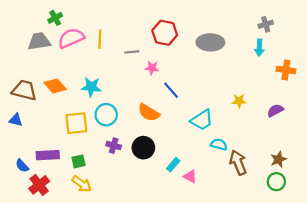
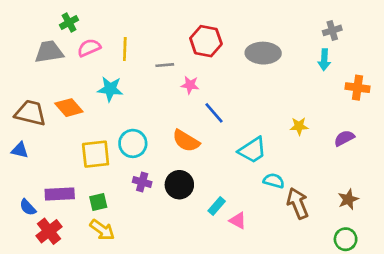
pink semicircle: (71, 38) -> (89, 48), size x0.7
cyan star: (91, 87) -> (110, 89), moved
green circle: (276, 182) -> (346, 239), moved

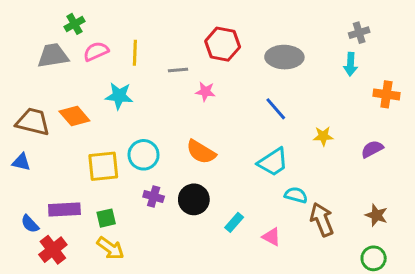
blue line: (214, 113) -> (276, 109), moved
brown star: (348, 199) -> (376, 215), turned -30
pink triangle: (238, 221) -> (271, 237), moved

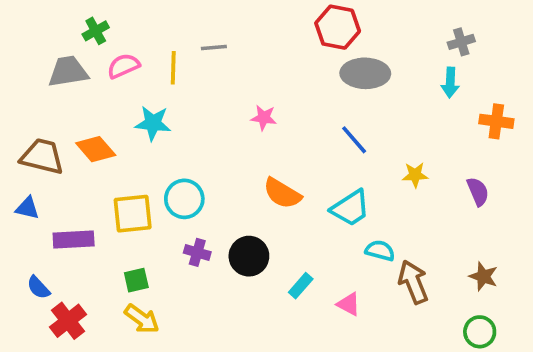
red hexagon: (223, 44) -> (338, 27), moved
gray line: (178, 70) -> (214, 47), moved
purple semicircle: (372, 149) -> (478, 191), turned 95
orange semicircle: (201, 152) -> (282, 193), moved
purple rectangle: (64, 209) -> (74, 239), moved

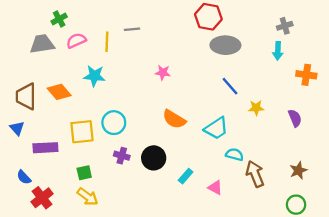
blue line: (354, 140) -> (230, 86), moved
brown trapezoid: (42, 156) -> (26, 96), turned -104
blue triangle: (27, 208) -> (17, 128), turned 35
brown star: (483, 276) -> (298, 170), turned 30

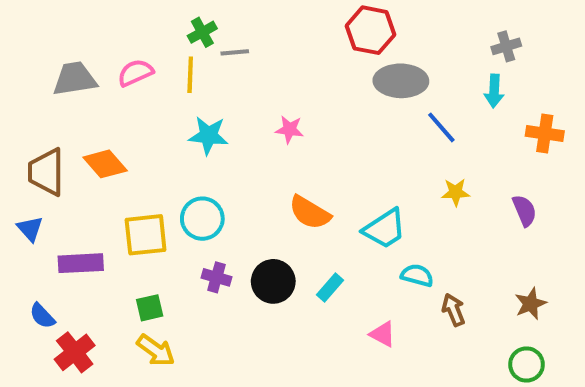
green cross: (59, 19) -> (202, 32), moved
cyan star: (94, 76) -> (208, 136), moved
blue line: (230, 86) -> (441, 127), moved
brown arrow: (255, 174) -> (454, 310), size x0.7
cyan rectangle: (186, 176) -> (330, 287), moved

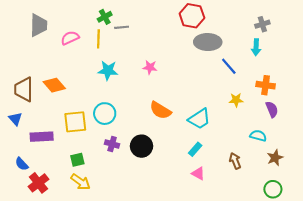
gray trapezoid: (75, 79) -> (38, 25), moved, turned 100
orange cross: (545, 134) -> (266, 85), moved
cyan semicircle: (417, 275) -> (258, 136), moved
cyan rectangle: (330, 287) -> (195, 149), moved

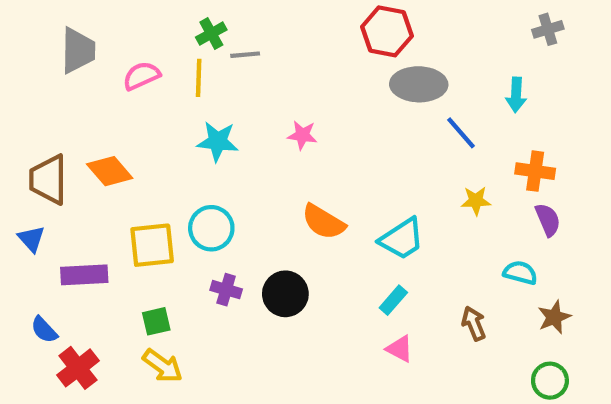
gray cross: (262, 24) -> (548, 29), moved

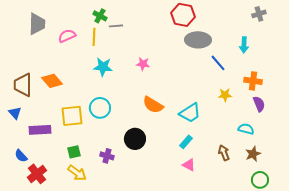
green cross: (211, 33) -> (100, 16), turned -32
purple cross: (226, 290) -> (107, 156), moved
brown star: (554, 317) -> (253, 154), moved

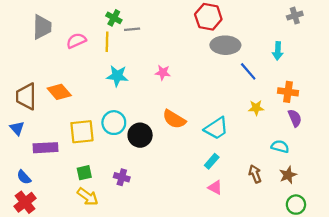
black circle: (135, 139) -> (140, 135), moved
red cross: (37, 174) -> (25, 202), moved

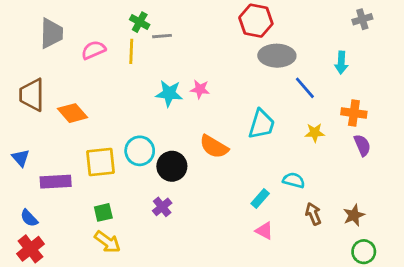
cyan star: (117, 76) -> (169, 93), moved
brown trapezoid: (26, 96) -> (32, 95), moved
cyan trapezoid: (216, 128) -> (261, 124), moved, turned -40
cyan semicircle: (280, 147) -> (294, 180), moved
purple cross: (122, 177) -> (162, 207), moved, turned 35

